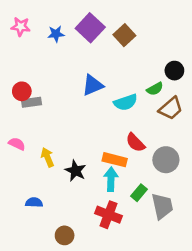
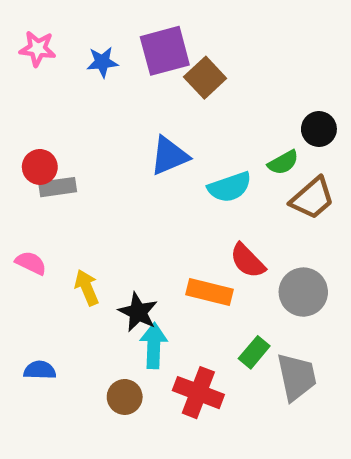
purple square: (90, 28) -> (165, 51), turned 32
brown square: (124, 35) -> (205, 78), moved
cyan arrow: (111, 179) -> (154, 346), moved
blue semicircle: (34, 202) -> (40, 370), moved
brown circle: (65, 235) -> (125, 397), moved

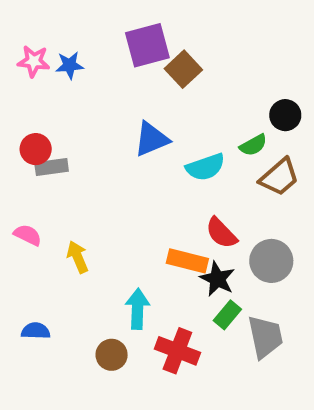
pink star: (38, 49) -> (34, 61), moved
blue star: (102, 62) -> (70, 65), moved
black star: (138, 312) -> (217, 279), moved

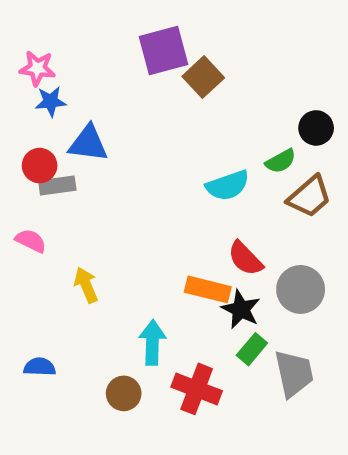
blue star: (70, 65) -> (51, 101), moved
blue triangle: (151, 139) -> (88, 143), moved, turned 30
pink semicircle: (28, 235) -> (31, 241), moved

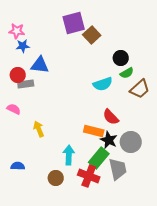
black circle: (316, 128) -> (121, 58), moved
gray circle: (301, 289) -> (131, 142), moved
green rectangle: (252, 349) -> (99, 158), moved, size x1.5
gray trapezoid: (294, 373) -> (118, 169), moved

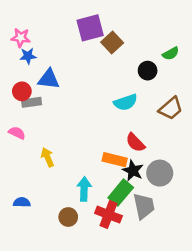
green semicircle: (127, 73) -> (171, 54), moved

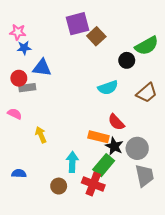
green semicircle: (171, 54) -> (147, 46), size x1.6
gray trapezoid: (144, 206) -> (145, 176), moved

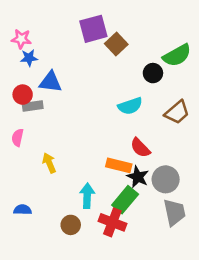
pink semicircle: (15, 114) -> (18, 138), turned -104

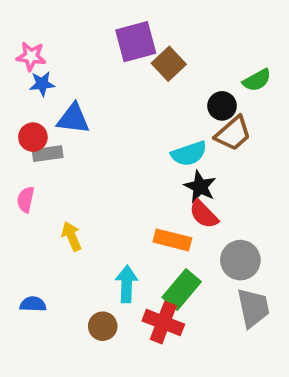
green semicircle: (177, 55) -> (257, 80), size x0.7
brown trapezoid: (177, 112) -> (233, 133), moved
black star: (138, 177) -> (200, 187), moved

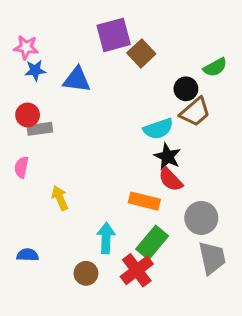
blue triangle: (73, 119) -> (77, 80), moved
red cross: (163, 323) -> (137, 270), turned 32

